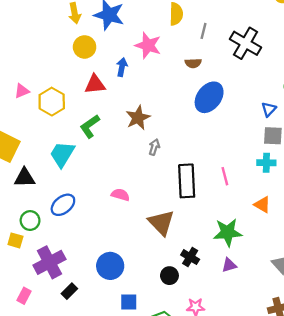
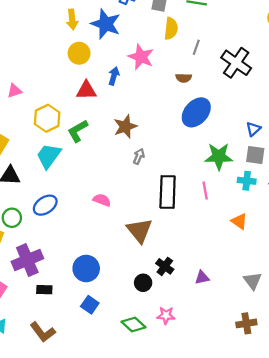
yellow hexagon: (52, 102) -> (47, 118), moved
green star: (228, 232) -> (219, 156), moved
black rectangle: (69, 291) -> (44, 290), turned 42
blue square: (129, 302) -> (90, 305), moved, turned 30

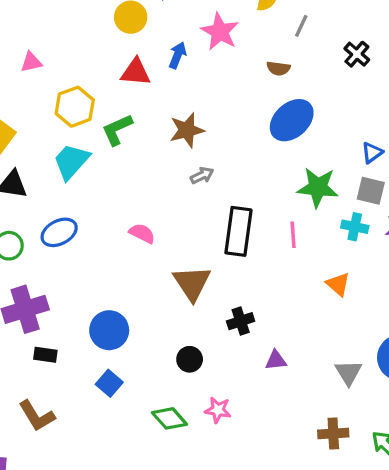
black cross: (236, 63) -> (357, 54), size x0.6
gray arrow: (139, 156) -> (202, 175), turned 35
black cross: (165, 266) -> (241, 321), moved, turned 30

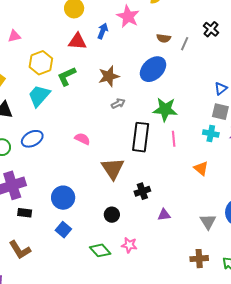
gray line: (301, 26) -> (185, 44), moved
blue ellipse: (292, 120) -> (153, 69), moved
green star: (318, 187) -> (165, 109), moved

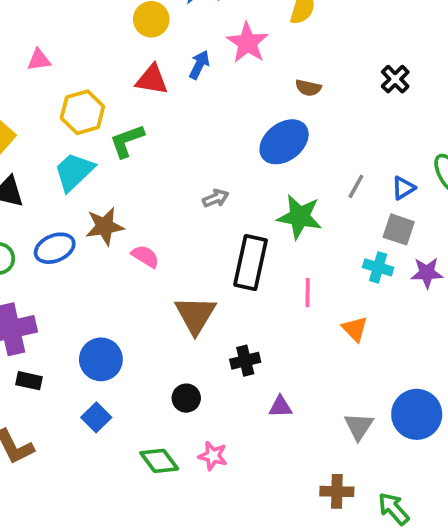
gray line: (185, 44) -> (356, 186), moved
brown star: (109, 76) -> (105, 226), moved
pink line: (174, 139) -> (308, 293), moved

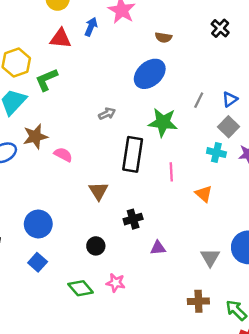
gray square: (399, 229) -> (229, 127), turned 30
brown triangle: (195, 315) -> (99, 191), size x0.7

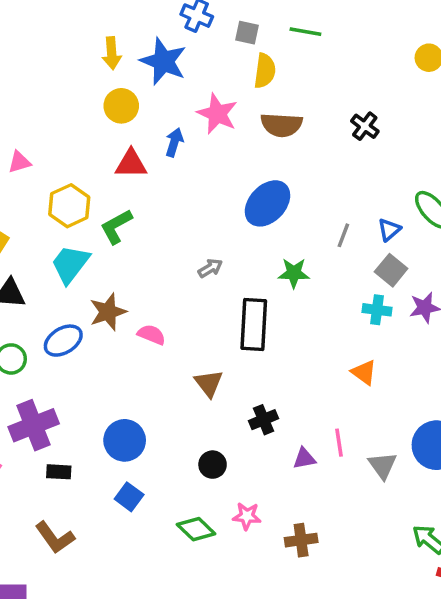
brown semicircle: (163, 37) -> (282, 125), moved, size x1.6
green star: (163, 122) -> (294, 273), size x0.7
pink line: (171, 172) -> (339, 443), moved
brown cross: (198, 301) -> (301, 540), moved

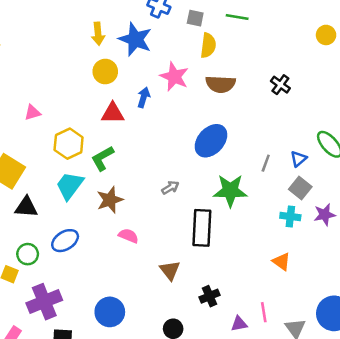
green star: (294, 273) -> (230, 191), size x1.5
brown star: (108, 312) -> (110, 200), moved

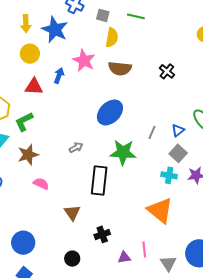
orange triangle: (281, 262) -> (160, 210), size x1.8

